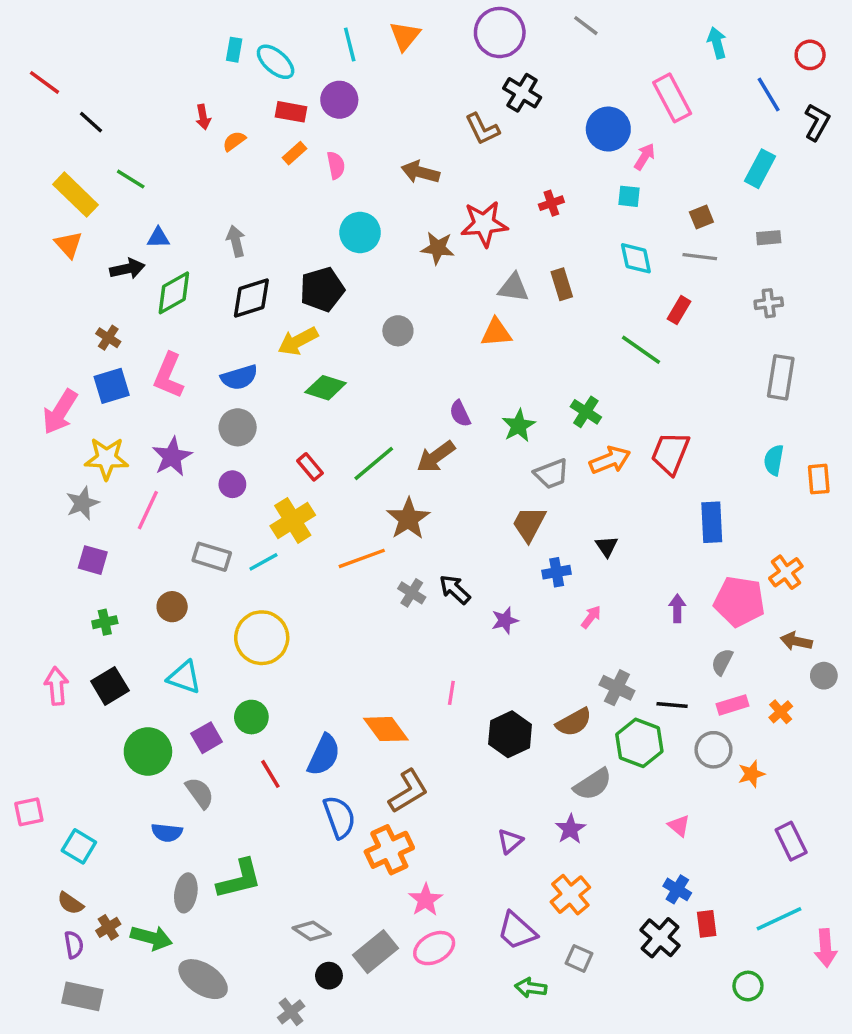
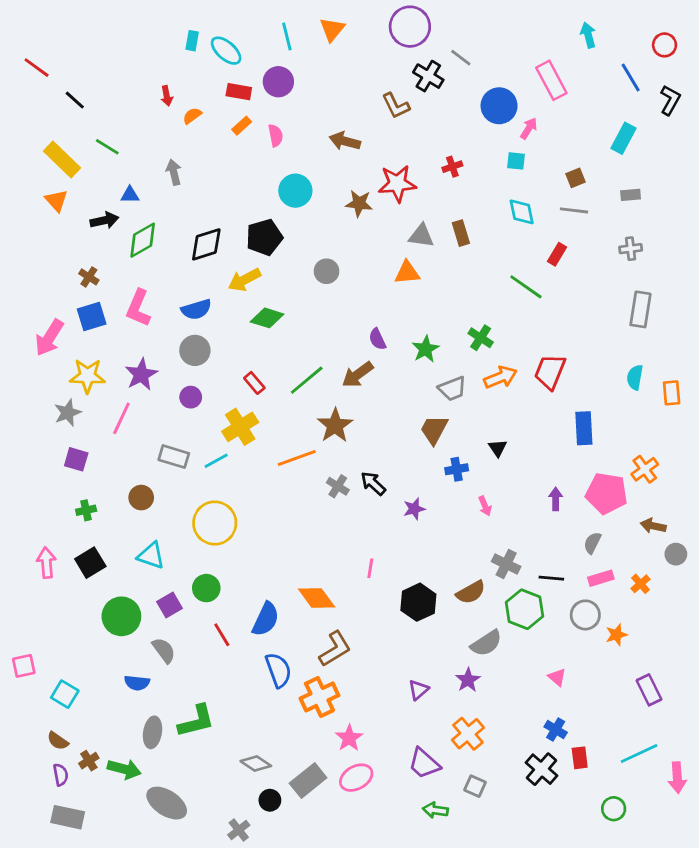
gray line: (586, 26) -> (461, 58), moved
gray arrow: (236, 241) -> (174, 172), moved
pink arrow: (591, 617) -> (485, 506), turned 120

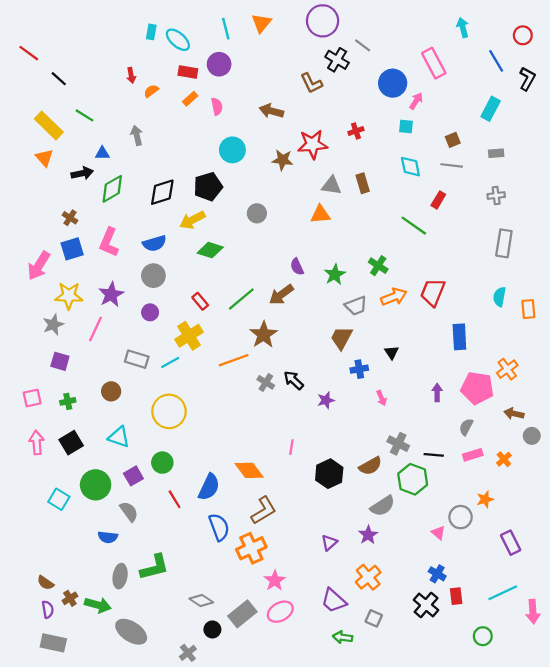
gray circle: (585, 615) -> (461, 517), moved
pink square: (24, 666) -> (32, 398), moved
cyan square: (65, 694) -> (59, 499), moved

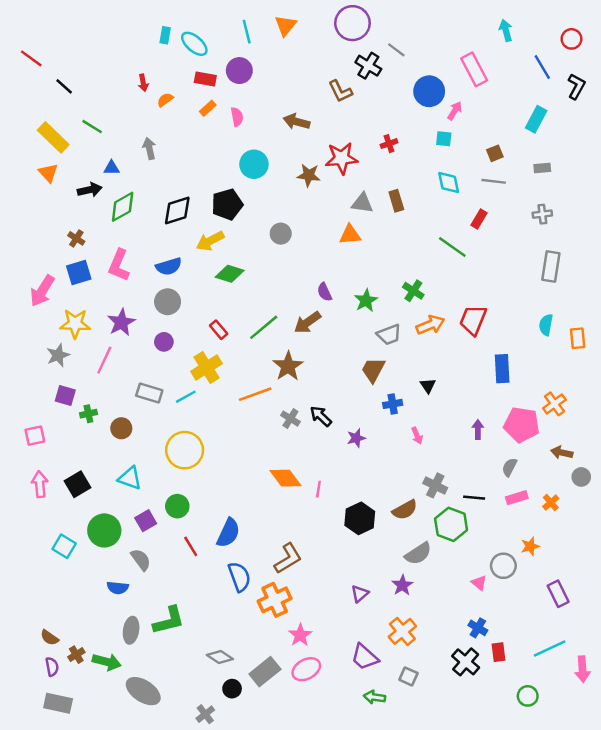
green cross: (68, 401) -> (88, 414), moved
orange diamond: (249, 470) -> (286, 478), moved

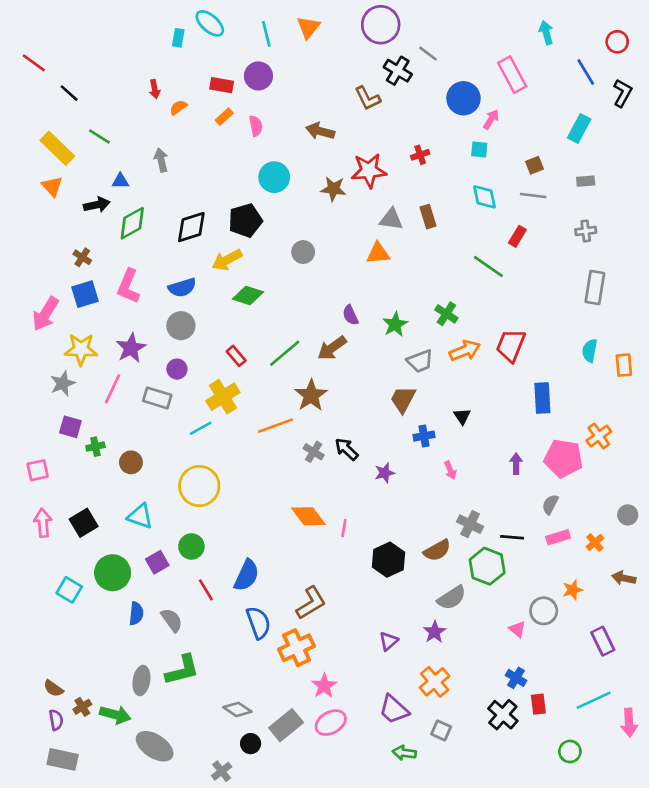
cyan ellipse: (194, 44) -> (210, 23), moved
gray rectangle: (149, 393) -> (157, 398), moved
brown arrow: (562, 453) -> (624, 578), moved
gray semicircle: (141, 560) -> (172, 620), moved
blue semicircle: (118, 588) -> (136, 613), moved, turned -90

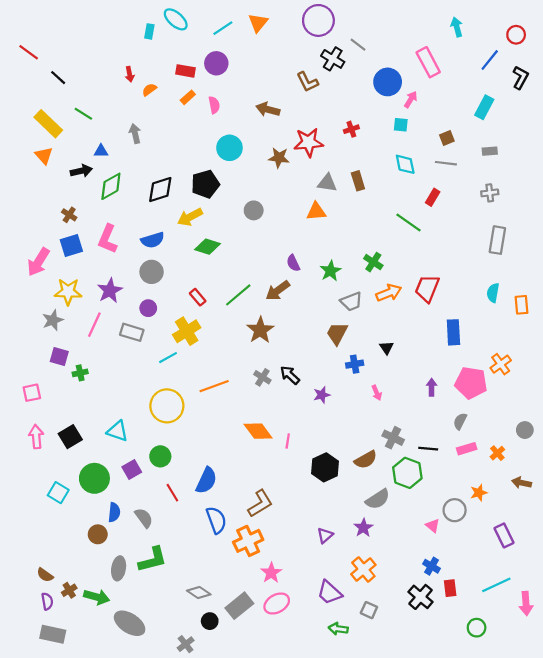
cyan line: (266, 34) -> (223, 28), turned 70
blue line: (586, 72) -> (490, 60), turned 70
orange line: (276, 426) -> (214, 386), moved
brown circle: (131, 462) -> (98, 534), moved

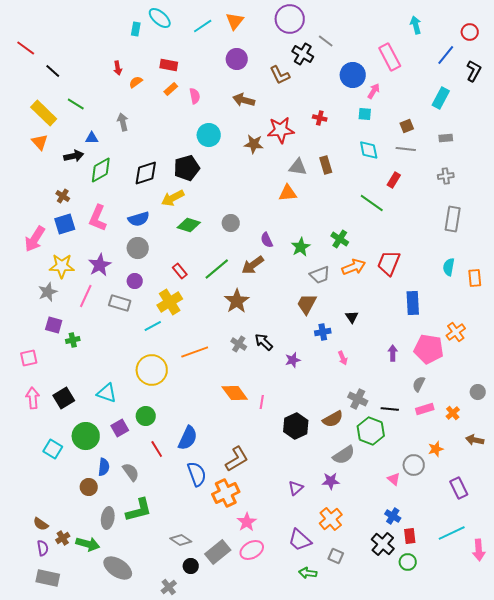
purple circle: (216, 63) -> (237, 59), moved
red cross: (351, 129) -> (320, 118), turned 32
gray circle: (254, 210) -> (231, 223), moved
purple star: (363, 528) -> (331, 481), turned 30
green circle: (477, 628) -> (408, 562), moved

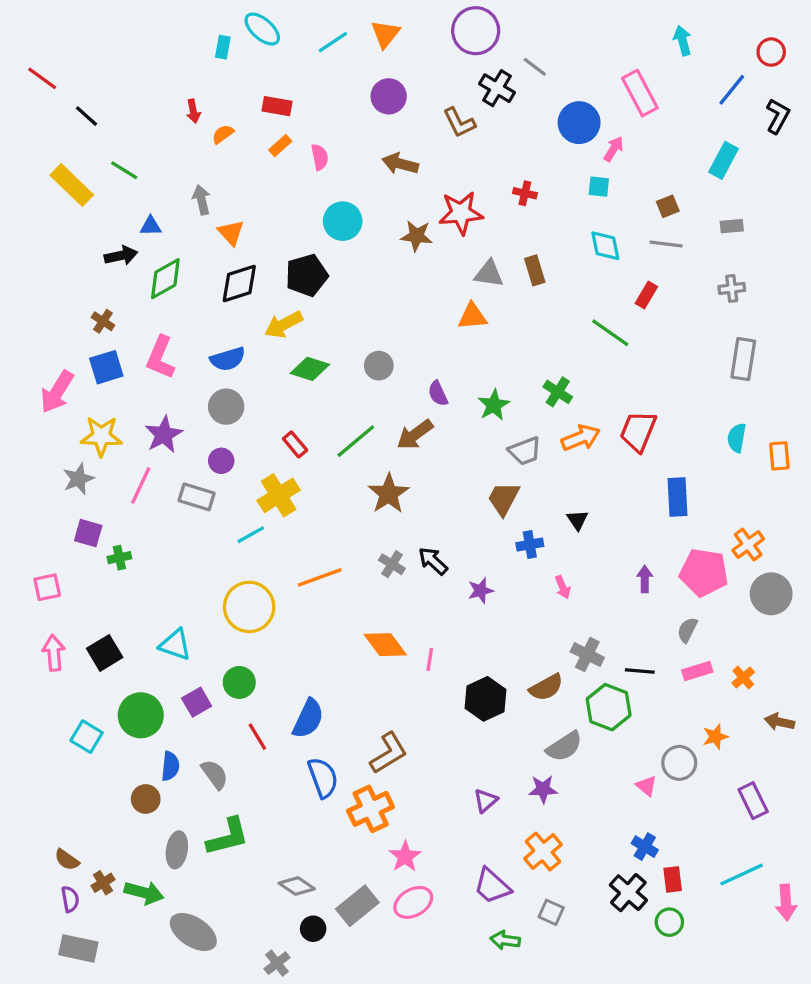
orange triangle: (40, 142) -> (231, 233), moved
gray circle: (478, 392) -> (771, 594), moved, size x1.6

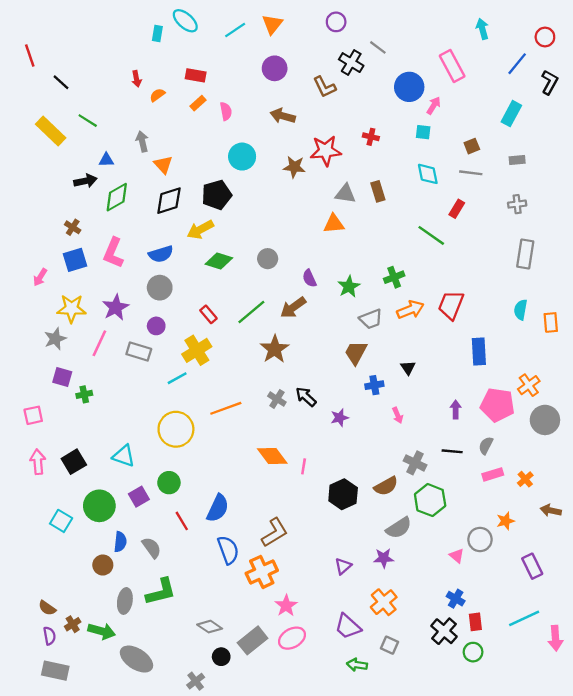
purple circle: (476, 31) -> (336, 22), size x0.6
red line: (42, 78) -> (30, 56), turned 35
pink arrow: (57, 392) -> (40, 277), size x0.6
green cross: (558, 392) -> (394, 277), turned 36
black line: (640, 671) -> (452, 451), moved

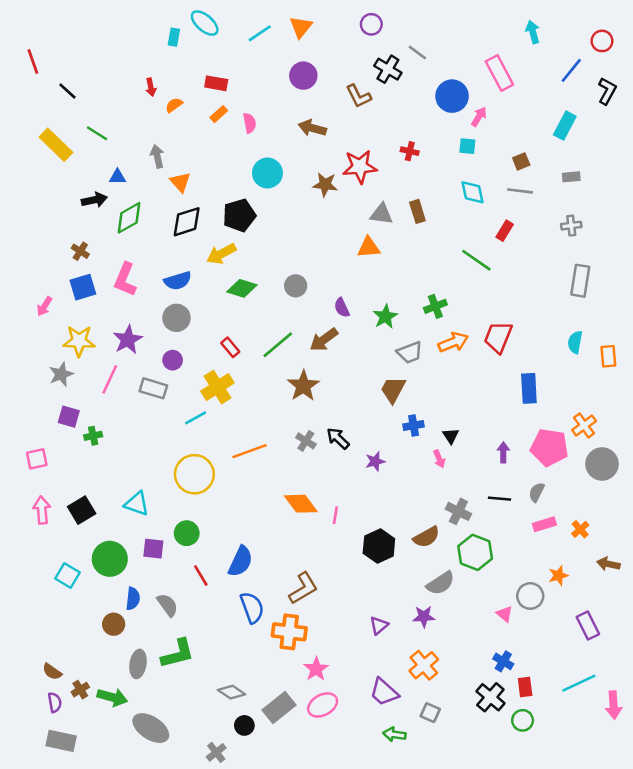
black triangle: (408, 368) -> (451, 436), moved
purple square: (139, 497) -> (153, 549), turned 36
orange cross: (262, 572) -> (289, 632), turned 32

